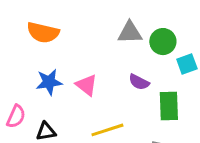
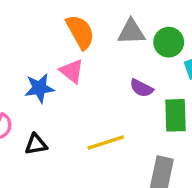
orange semicircle: (43, 33) -> (80, 32), moved, turned -132
pink triangle: (86, 85) -> (72, 71), moved

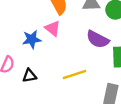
purple semicircle: (141, 88) -> (98, 39), size x1.5

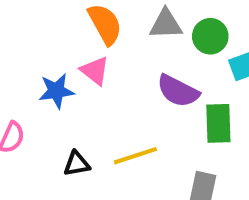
black triangle: (30, 76) -> (77, 164), moved

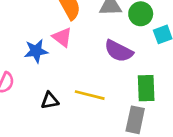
green rectangle: (218, 123) -> (146, 88), moved
yellow line: (135, 156) -> (90, 95), turned 32

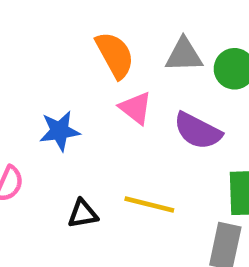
pink triangle: (62, 37) -> (136, 108), moved

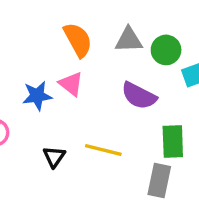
pink triangle: (136, 108) -> (71, 84), moved
black triangle: (83, 214) -> (54, 157), turned -45

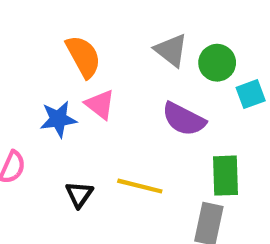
orange semicircle: (78, 40) -> (83, 56), moved
gray triangle: (129, 40) -> (171, 50), turned 40

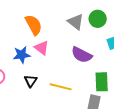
green circle: (217, 63) -> (98, 19), moved
black triangle: (79, 194) -> (31, 81), moved

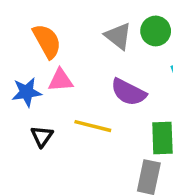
pink triangle: (42, 48) -> (61, 80), turned -42
yellow line: (61, 87) -> (93, 126), moved

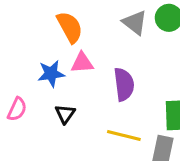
purple semicircle: (128, 92) -> (124, 84), moved, turned -124
yellow line: (93, 126) -> (124, 136), moved

